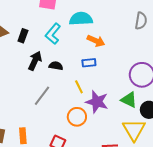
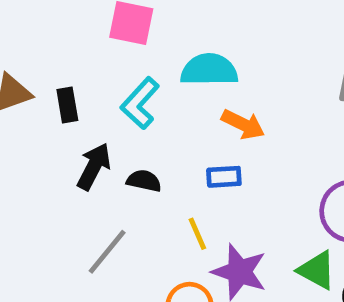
black rectangle: (23, 36) -> (67, 105), turned -32

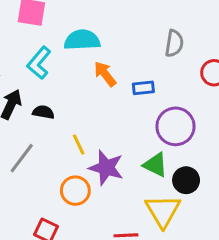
orange arrow: (243, 124) -> (105, 74), turned -152
blue rectangle: (224, 177) -> (143, 88), moved

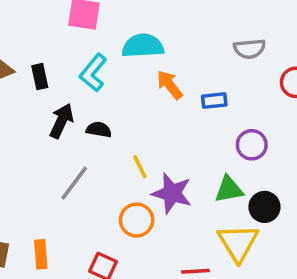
gray semicircle: (174, 43) -> (249, 49), turned 76
purple circle: (175, 126) -> (252, 145), size x0.7
green triangle: (155, 165) -> (229, 189), turned -36

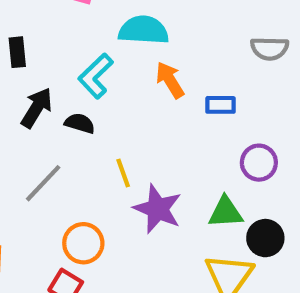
cyan L-shape: (93, 73) -> (96, 76), moved
orange circle: (137, 220) -> (83, 243), moved

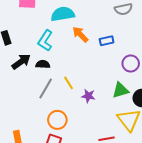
black arrow: (37, 108) -> (21, 62), turned 36
gray line: (43, 183) -> (46, 89), moved
purple star: (158, 209) -> (88, 96), size x0.6

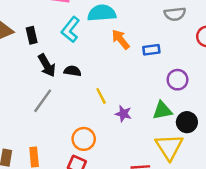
cyan L-shape: (45, 41) -> (70, 30), moved
black arrow: (21, 62) -> (47, 65), turned 90
gray line: (46, 89) -> (43, 101), moved

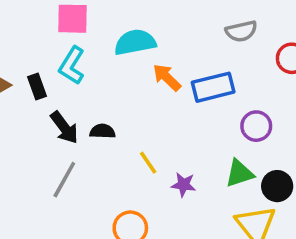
cyan L-shape: (70, 30) -> (72, 65), moved
blue rectangle: (151, 50) -> (213, 87), size x1.6

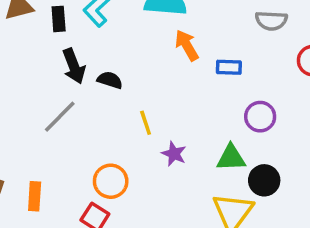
blue rectangle: (213, 87) -> (229, 67), size x0.6

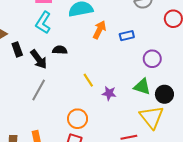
black rectangle: (59, 19) -> (17, 49), moved
orange arrow: (187, 45) -> (99, 30), turned 72
black semicircle: (110, 80) -> (60, 50), moved
green triangle: (231, 158) -> (142, 87), turned 36

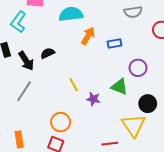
cyan L-shape: (43, 23) -> (18, 22), moved
black semicircle: (60, 50) -> (48, 53), turned -32
green triangle: (142, 87) -> (120, 87), moved

